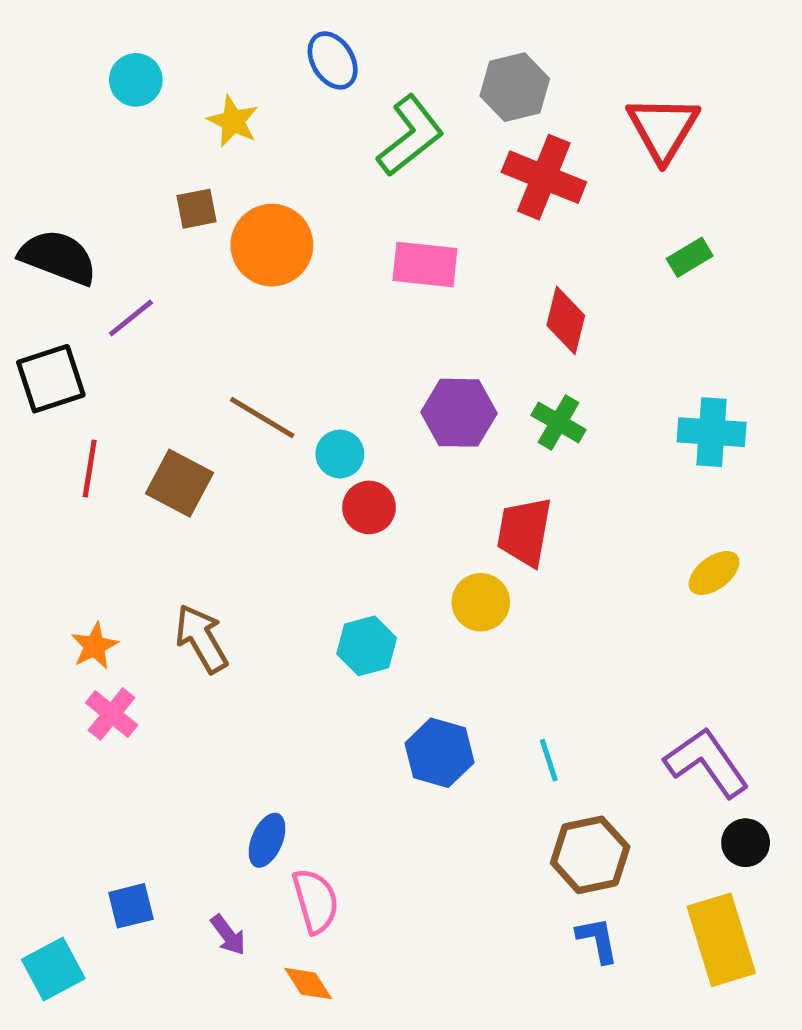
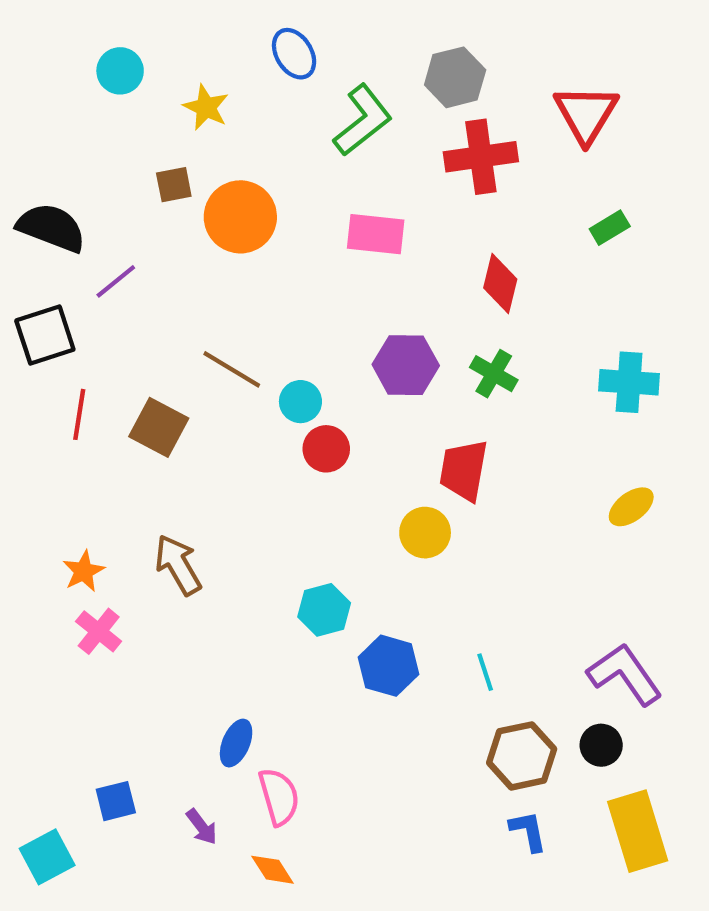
red cross: (544, 177) -> (481, 157), turned -30
cyan hexagon: (367, 646) -> (324, 610), moved
black circle: (746, 843) -> (601, 745), moved

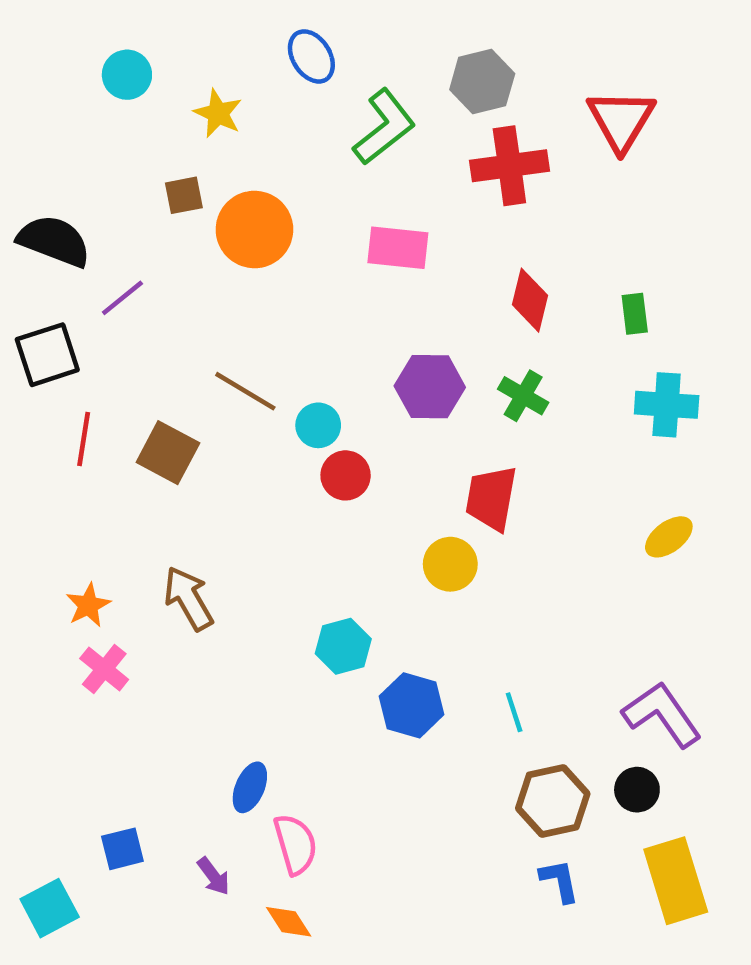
green rectangle: (610, 228) -> (635, 314), moved, turned -66

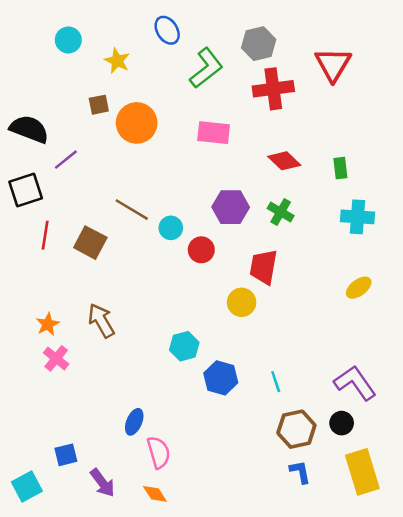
red diamond: (530, 300) -> (284, 161), turned -60
red circle: (346, 475) -> (201, 250), moved
purple arrow: (213, 876) -> (102, 483), moved, size x1.4

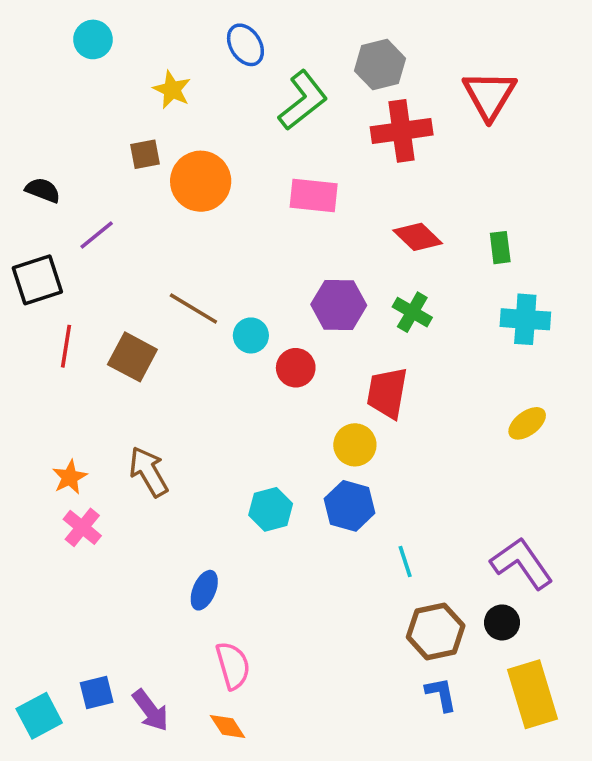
cyan circle: (68, 40) -> (93, 39), moved
black semicircle: (29, 129) -> (43, 190), size x0.6
blue hexagon: (221, 378) -> (350, 506), moved
blue ellipse: (134, 422) -> (204, 590), moved
blue square: (66, 455) -> (97, 692), moved

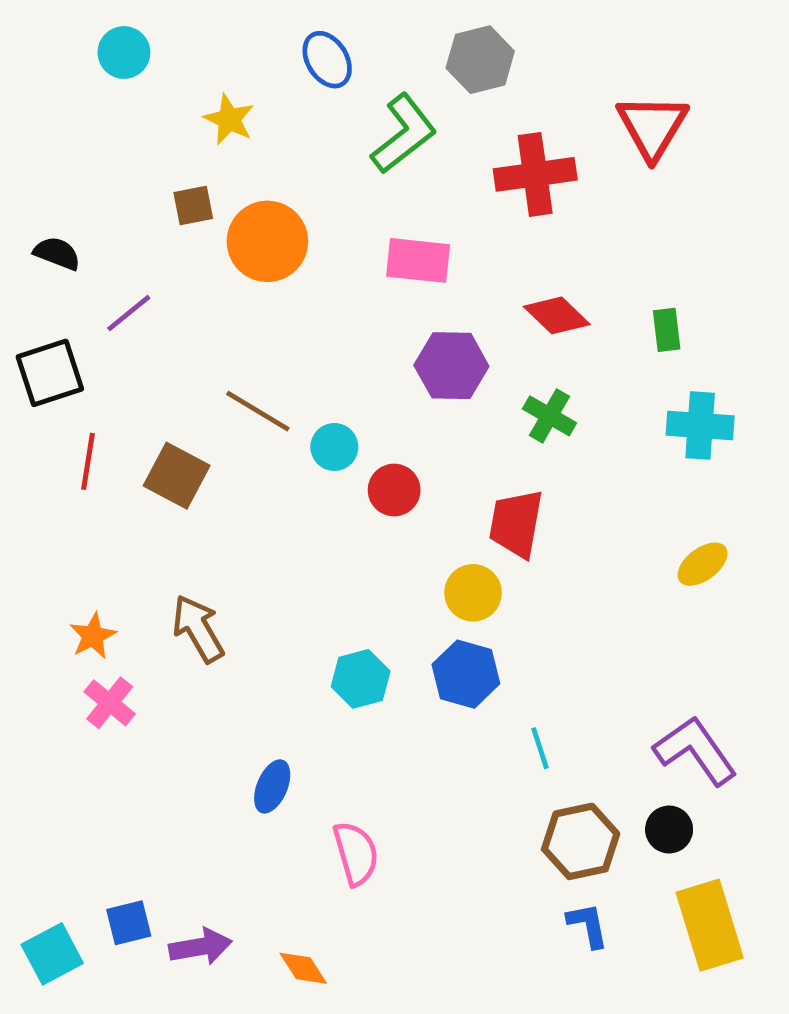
gray hexagon: (380, 65) -> (480, 60), moved
purple hexagon: (339, 305) -> (451, 366), moved
pink semicircle: (233, 666) -> (356, 853), moved
purple arrow: (150, 710) -> (200, 947), turned -63

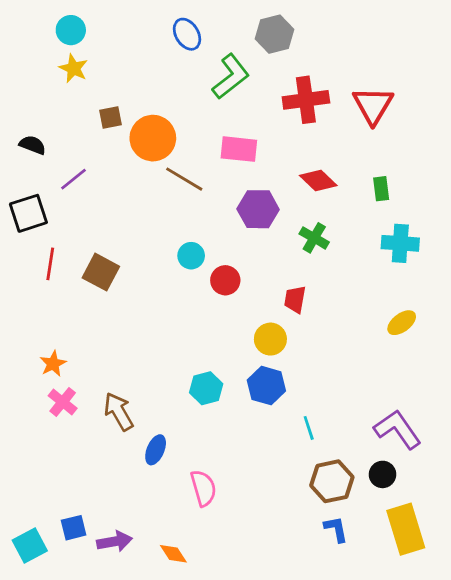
yellow star: (229, 119) -> (74, 68), moved
red triangle: (652, 127) -> (373, 105), moved
brown line: (258, 411) -> (184, 179), moved
red trapezoid: (516, 523) -> (295, 299), size x0.7
brown arrow: (198, 629) -> (119, 412), moved

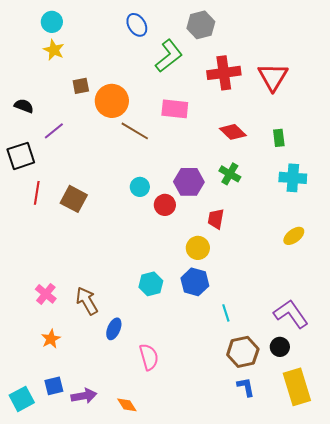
purple hexagon: (258, 209) -> (189, 182), moved
orange star: (53, 364) -> (51, 339), moved

